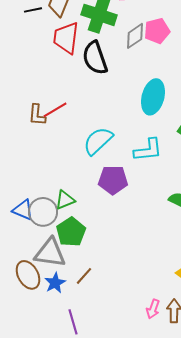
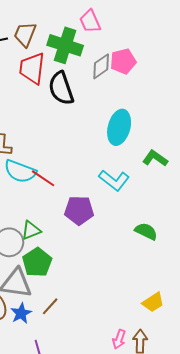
red line: (55, 110) -> (43, 178), moved, turned 65
cyan semicircle: (98, 141) -> (20, 171), moved, turned -116
cyan L-shape: (148, 150) -> (114, 180), turned 44

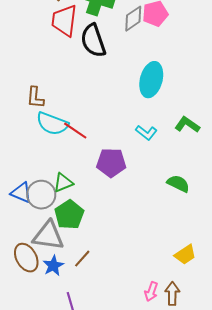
green L-shape: (155, 158) -> (187, 125), moved
cyan L-shape: (114, 180) -> (146, 133), size x0.7

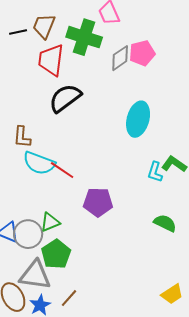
black semicircle: (93, 41) -> (65, 98), moved, turned 72
cyan L-shape: (146, 133) -> (155, 172), moved, turned 70

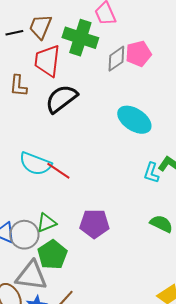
cyan ellipse: (138, 119) -> (134, 120), turned -72
brown L-shape: (22, 137) -> (18, 86), moved
purple pentagon: (98, 202) -> (94, 224), moved

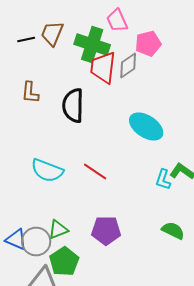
pink pentagon: (138, 54) -> (148, 44), moved
red trapezoid: (47, 61) -> (103, 68), moved
black semicircle: (61, 99) -> (73, 106), turned -52
red line: (58, 171) -> (95, 172), moved

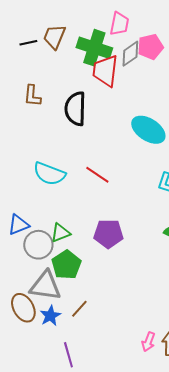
pink trapezoid: (117, 20) -> (119, 24), turned -145
gray diamond: (128, 66) -> (130, 54), moved
blue triangle: (16, 240) -> (18, 225), moved, turned -45

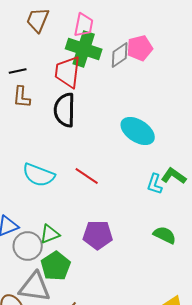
pink trapezoid: (119, 24) -> (84, 25), moved
brown trapezoid: (54, 37) -> (38, 20), moved
black line: (28, 43) -> (18, 71), moved
red trapezoid: (105, 71) -> (68, 72), moved

